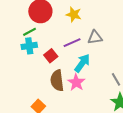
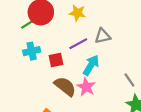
green line: (29, 32) -> (28, 24), moved
red square: (51, 56) -> (56, 60), turned 32
brown semicircle: (57, 80) -> (65, 86), turned 140

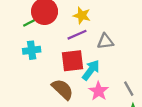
purple line: (78, 44) -> (77, 35), moved
red square: (56, 60) -> (73, 61), moved, size x1.5
pink star: (86, 87) -> (99, 91), moved

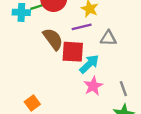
cyan cross: (32, 50) -> (21, 12), moved
brown semicircle: (63, 89) -> (53, 39), moved

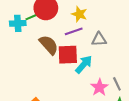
pink star: (93, 86) -> (99, 87), moved

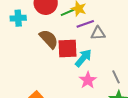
green line: (32, 17) -> (68, 12), moved
purple line: (74, 31) -> (85, 24), moved
pink star: (99, 87) -> (88, 80), moved

